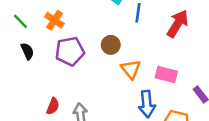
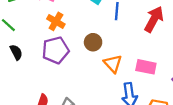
orange cross: (54, 20) -> (56, 21), moved

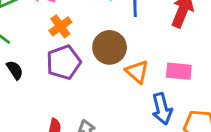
orange cross: (56, 21) -> (60, 26), turned 30
brown circle: (93, 42) -> (110, 47), size x1.5

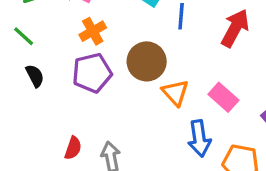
pink rectangle: (179, 71) -> (223, 97), turned 30

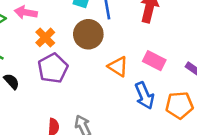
brown circle: (147, 61) -> (88, 34), moved

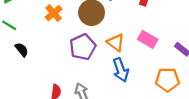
purple pentagon: (53, 68) -> (83, 47), moved
blue arrow: (145, 96) -> (121, 70), moved

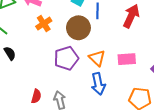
pink rectangle: (148, 39) -> (127, 59), turned -42

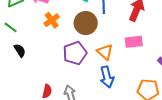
pink rectangle: (127, 59) -> (134, 42), moved

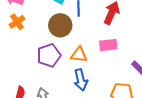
orange cross: (52, 20) -> (17, 22), moved
orange triangle: (105, 52) -> (79, 55), turned -36

